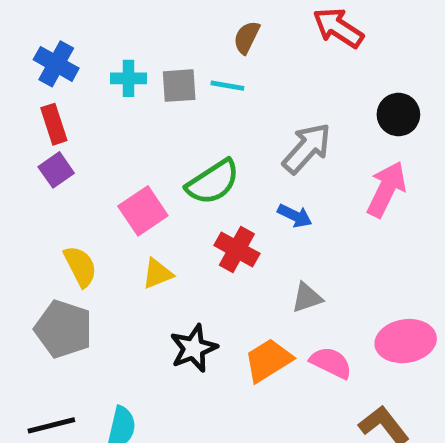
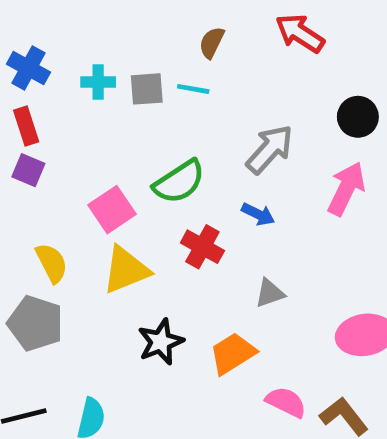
purple square: (56, 170) -> (28, 170), turned -32
yellow triangle: (157, 274) -> (126, 270), size x1.6
pink semicircle: (331, 363) -> (286, 402), moved

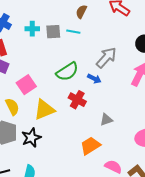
pink square: (112, 210) -> (26, 85), moved
blue arrow: (258, 214) -> (94, 79), moved
black star: (161, 342) -> (31, 138), moved

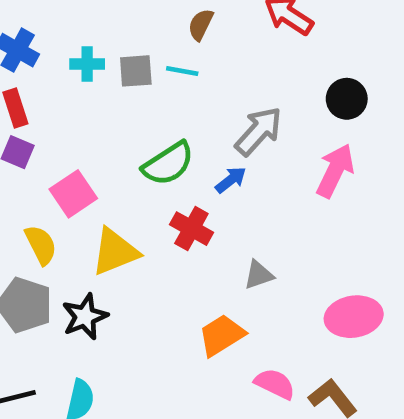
blue arrow: (94, 79) -> (231, 180), turned -64

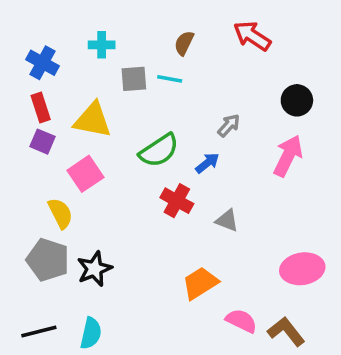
cyan cross: (87, 64) -> (102, 45), moved
gray arrow: (259, 131) -> (229, 125), size x0.6
yellow triangle: (115, 252) -> (93, 120), moved, turned 33
gray triangle: (259, 275) -> (227, 220), moved, turned 40

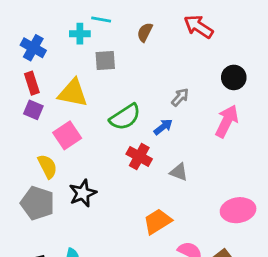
cyan line: (170, 79) -> (101, 20), moved
black star: (94, 269) -> (83, 193), moved

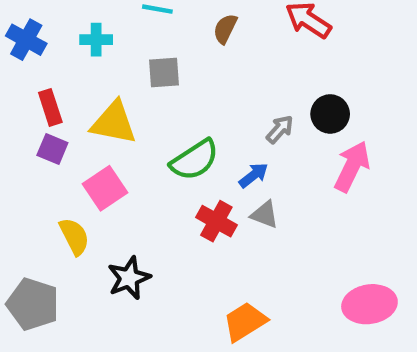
cyan cross: (80, 34) -> (96, 40), moved
blue cross: (33, 48) -> (26, 40), moved
black circle: (234, 77) -> (330, 114), moved
gray triangle: (179, 172) -> (265, 215), moved
gray pentagon: (38, 203) -> (33, 304), moved

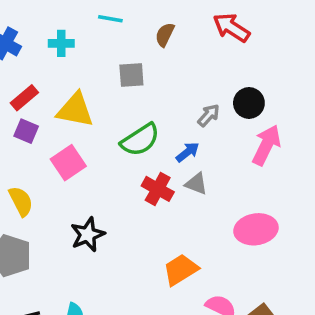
gray square: (164, 72) -> (131, 75), moved
red rectangle: (50, 107) -> (24, 98), turned 68
yellow semicircle: (74, 236) -> (21, 201), moved
pink ellipse: (369, 304) -> (256, 229), moved

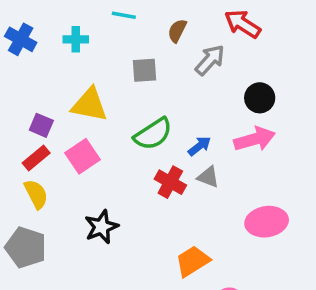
red rectangle: (24, 98) -> (36, 158), moved
gray arrow: (209, 115) -> (210, 60), moved, size x1.4
pink arrow: (266, 145) -> (255, 139), moved, turned 48

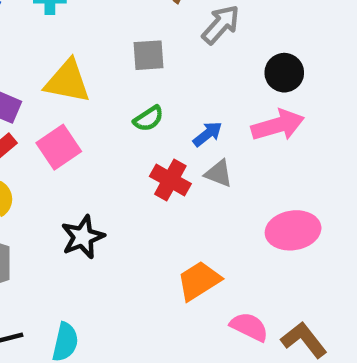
gray square: (144, 70) -> (148, 55), moved
green semicircle: (153, 134) -> (148, 119), size x0.6

